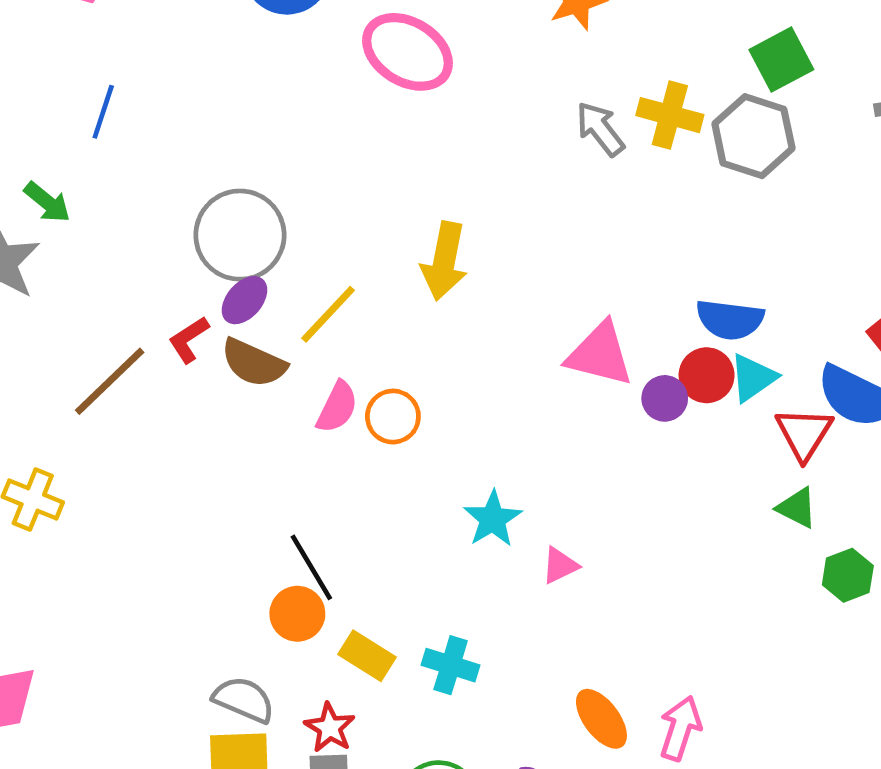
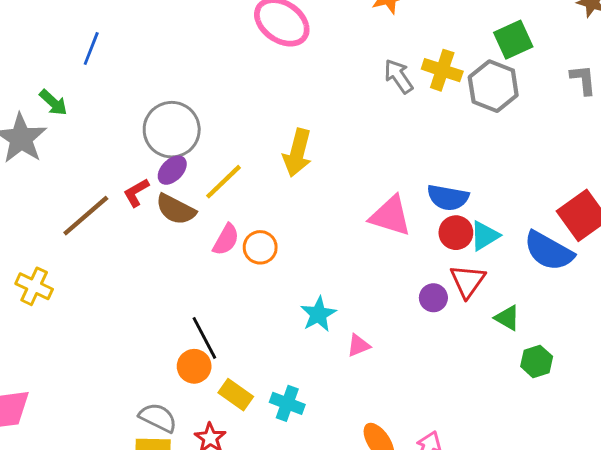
blue semicircle: (730, 320) -> (448, 198), moved
purple circle: (665, 398) -> (433, 298), moved
red triangle: (804, 433) -> (468, 281), moved

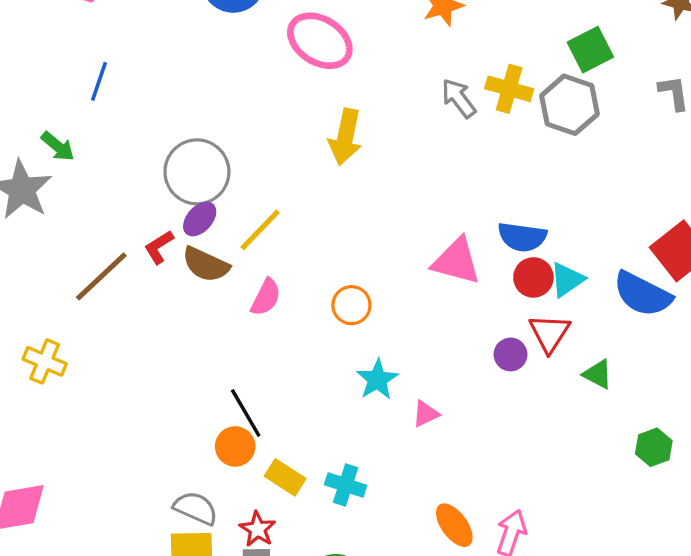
yellow arrow: (297, 153) -> (345, 137), moved
orange circle: (260, 247) -> (351, 305), moved
green hexagon: (537, 361) -> (654, 447), moved

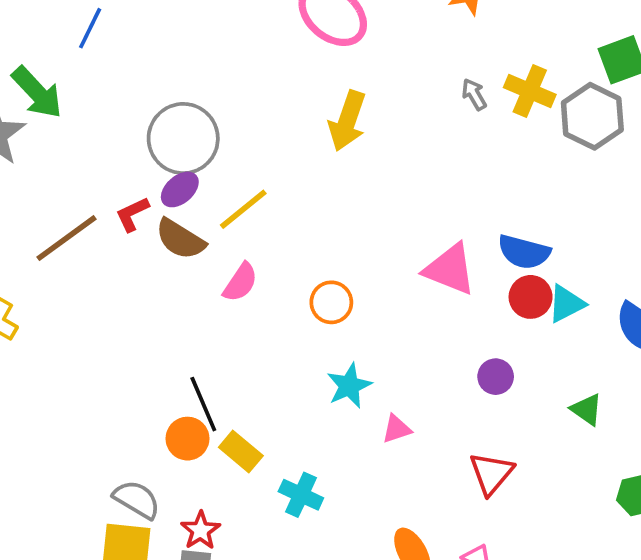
gray arrow: (459, 98) -> (474, 94), size x0.7
green arrow: (58, 146) -> (37, 92), size x1.5
red triangle: (549, 333) -> (491, 473), moved
yellow rectangle: (285, 477) -> (241, 451), moved

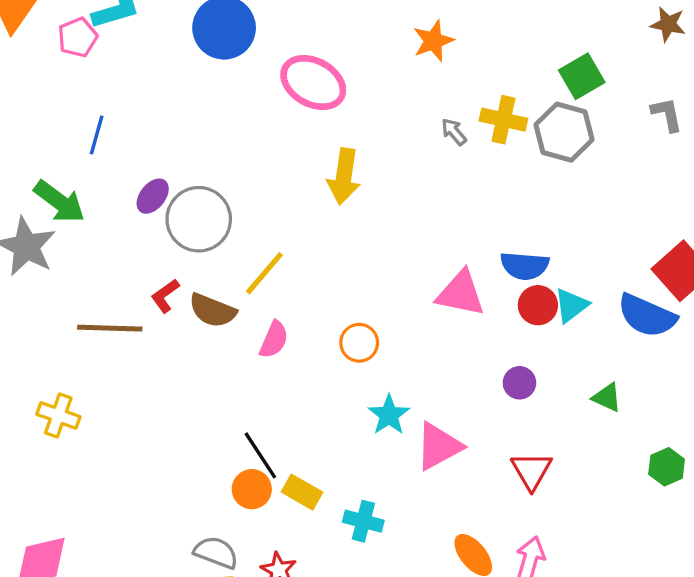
purple ellipse: (180, 189) -> (153, 196), moved
brown line: (66, 238) -> (110, 328), turned 48
pink triangle: (396, 429) -> (439, 446), size x1.8

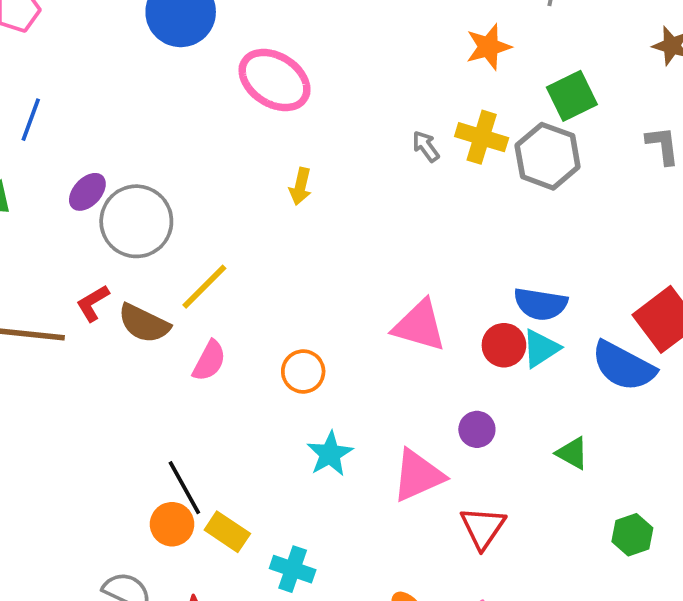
orange star: (433, 41) -> (488, 47), moved
yellow arrow: (344, 176) -> (300, 186), size x0.6
blue semicircle: (525, 266) -> (541, 304), moved
pink triangle: (439, 446) -> (418, 475), moved

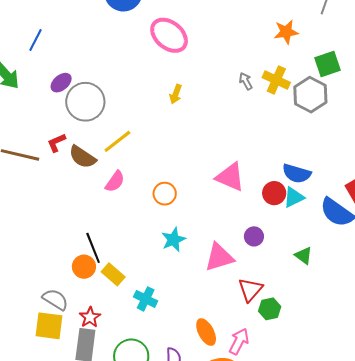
green hexagon: (632, 535) -> (270, 309), moved

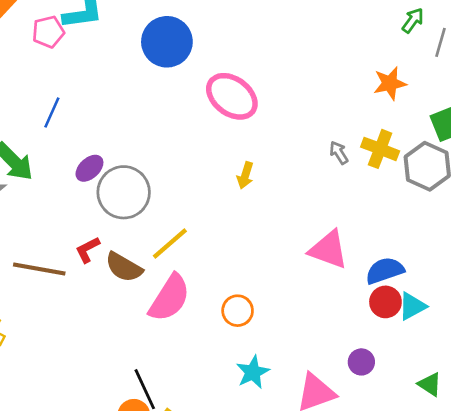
blue semicircle: (297, 173) -> (385, 271), moved, turned 148
pink triangle: (230, 177) -> (328, 250), moved
pink semicircle: (115, 182) -> (170, 298), size x1.6

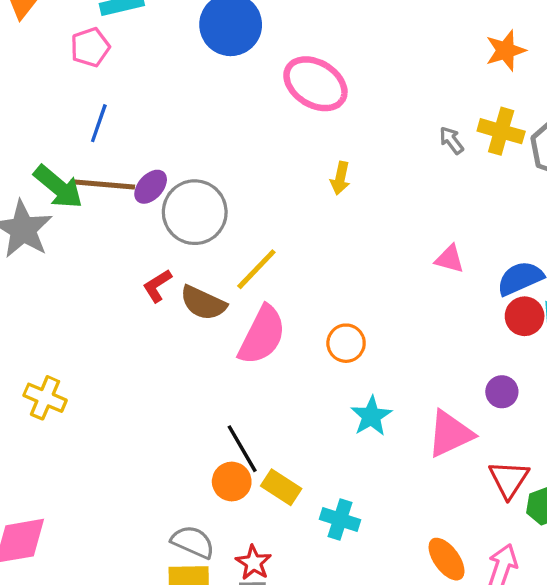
pink pentagon: (48, 32) -> (90, 47), moved
pink triangle: (328, 250) -> (450, 259), size x0.6
brown line: (39, 269) -> (103, 184), moved

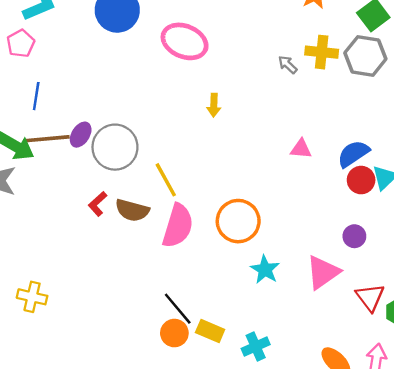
yellow line: (256, 269) -> (166, 180), turned -63
orange circle: (346, 343) -> (238, 221), size x1.6
cyan cross: (340, 519) -> (256, 347), turned -32

